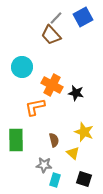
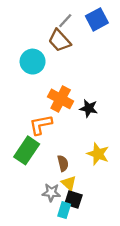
cyan circle: (22, 67) -> (33, 62), moved
green rectangle: (16, 140) -> (27, 150), moved, turned 35
yellow triangle: (73, 153) -> (69, 183), moved
black square: (84, 179) -> (73, 200), moved

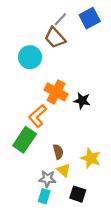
orange L-shape: (41, 125) -> (38, 116), turned -30
yellow star: (98, 154) -> (91, 158), moved
black square: (73, 200) -> (78, 194), moved
cyan rectangle: (64, 210) -> (44, 196), moved

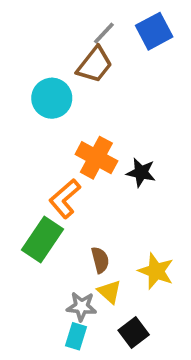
brown trapezoid: (55, 38) -> (95, 65), turned -100
black square: (78, 194) -> (134, 333), turned 35

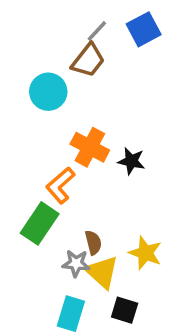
yellow triangle: (109, 292) -> (102, 272), size x1.5
gray star: (82, 306) -> (76, 263), moved
black square: (134, 333) -> (125, 310), turned -36
cyan rectangle: (76, 336) -> (71, 314), size x1.4

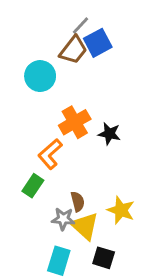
blue square: (144, 29) -> (98, 43), moved
orange cross: (90, 147) -> (75, 122), turned 32
green rectangle: (40, 223) -> (33, 186), size x0.7

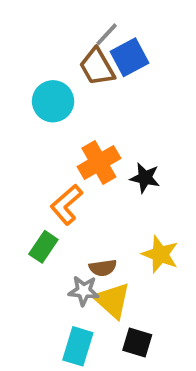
brown trapezoid: (73, 50) -> (97, 67), turned 112
brown semicircle: (78, 202) -> (103, 268), turned 96
yellow star: (121, 210) -> (160, 254), moved

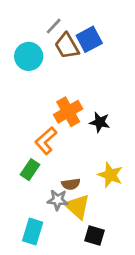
gray line: (107, 34) -> (54, 26), moved
cyan circle: (53, 101) -> (29, 56), moved
cyan rectangle: (78, 346) -> (33, 232), moved

